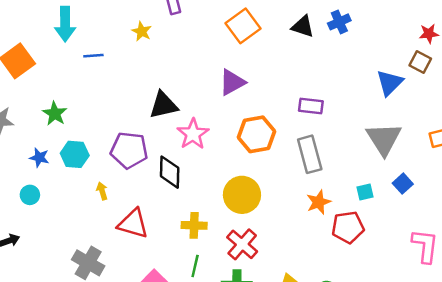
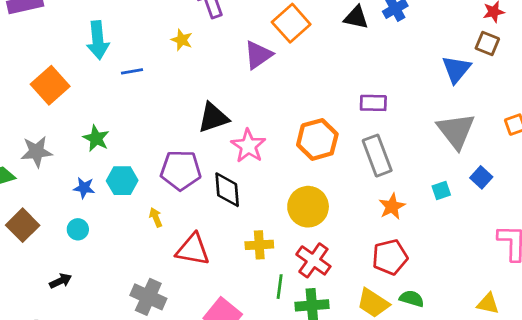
purple triangle: (232, 82) -> (258, 55), moved
red pentagon: (348, 227) -> (390, 257), moved
green line: (195, 266) -> (280, 287), moved

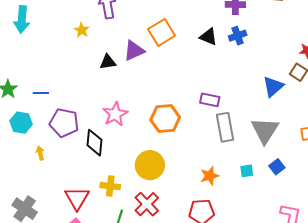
blue line: (132, 71) -> (41, 93), moved
black triangle: (213, 118) -> (108, 62), moved, size x0.7
gray rectangle: (377, 156) -> (225, 127), moved
red triangle: (193, 249) -> (77, 198), moved, turned 40

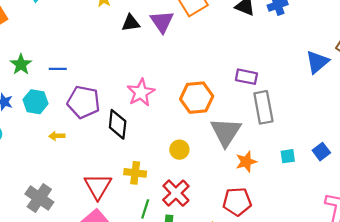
purple triangle: (134, 51) -> (162, 22), turned -40
black triangle: (108, 62) -> (131, 23), moved
gray triangle: (265, 130) -> (226, 132), moved
yellow arrow: (40, 153) -> (57, 136), turned -80
yellow circle: (150, 165) -> (179, 150), size x0.6

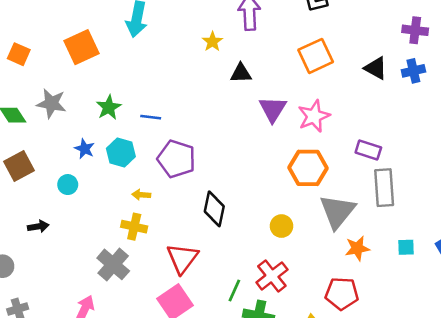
purple triangle: (162, 22) -> (273, 109), moved
pink star: (141, 93) -> (314, 116), moved
black diamond: (118, 124) -> (214, 209), moved
yellow cross: (135, 173) -> (134, 227), moved

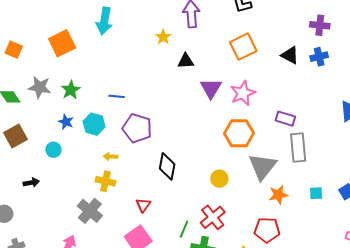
green star: (109, 107) -> (71, 90), moved
red triangle: (182, 258) -> (143, 205), size x0.6

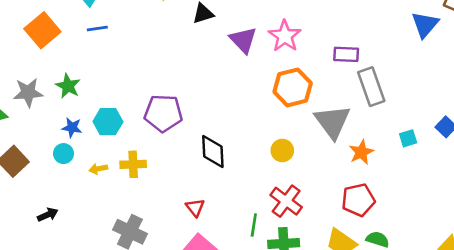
blue line: (117, 96) -> (97, 28), moved
cyan circle: (53, 150) -> (63, 154), moved
yellow arrow: (110, 156) -> (98, 169), moved
yellow cross: (105, 181) -> (133, 164), moved

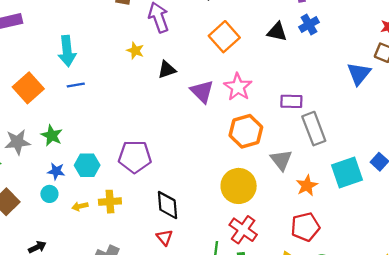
gray triangle: (332, 122) -> (281, 160), size x0.7
cyan square: (408, 138) -> (347, 172), size x2.0
yellow circle: (282, 150) -> (239, 186), size x1.8
black diamond: (213, 152) -> (167, 205), moved

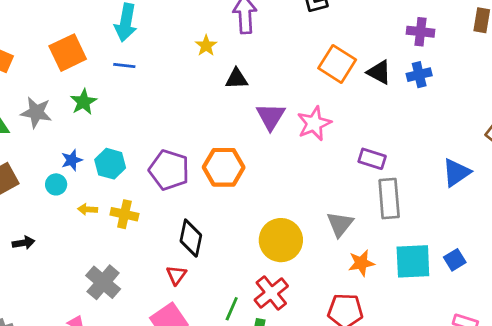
orange square: (224, 37) -> (337, 64), moved, turned -32
blue triangle: (359, 74) -> (456, 173), moved
orange hexagon: (246, 131) -> (224, 167), moved
green star: (52, 135) -> (83, 102), moved
blue star: (56, 171) -> (72, 160), turned 30

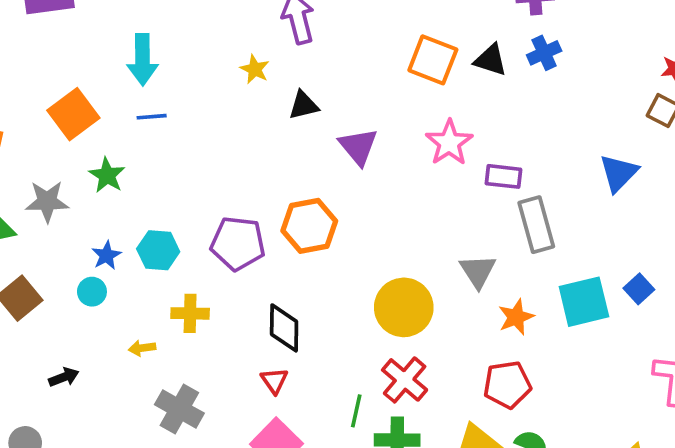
pink star: (314, 123) -> (449, 143), moved
yellow arrow: (88, 209) -> (142, 348), moved

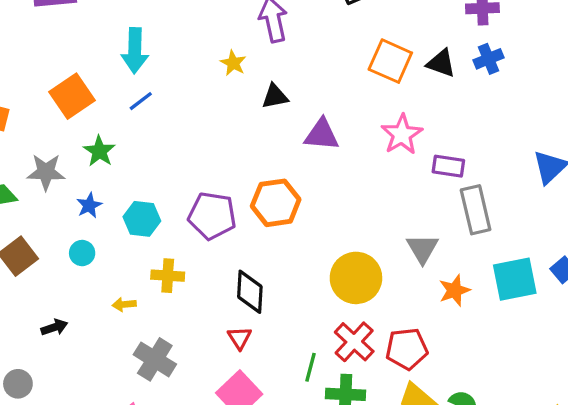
blue line: (152, 117) -> (141, 101), turned -35
purple triangle: (358, 146) -> (322, 135), turned -48
blue star: (106, 255) -> (89, 205), moved
red pentagon: (507, 385) -> (407, 349), moved

